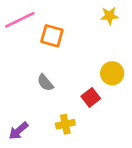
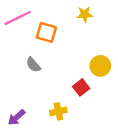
yellow star: (109, 16) -> (85, 14), moved
gray semicircle: (45, 83) -> (33, 65), moved

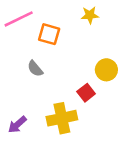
yellow cross: (58, 111) -> (62, 118), size x1.6

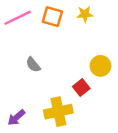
orange square: (49, 34) -> (52, 17), moved

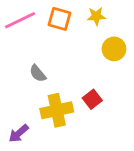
yellow circle: (100, 66) -> (114, 49), moved
yellow cross: (58, 112) -> (57, 110), moved

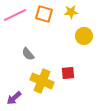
red square: (92, 99) -> (68, 73), turned 32
yellow cross: (57, 110) -> (42, 81), turned 35

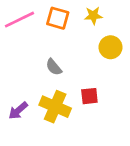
gray semicircle: (28, 54) -> (54, 67), moved
purple arrow: (14, 98) -> (18, 111), moved

